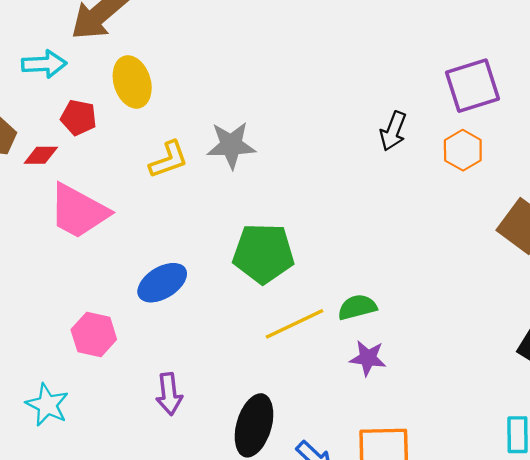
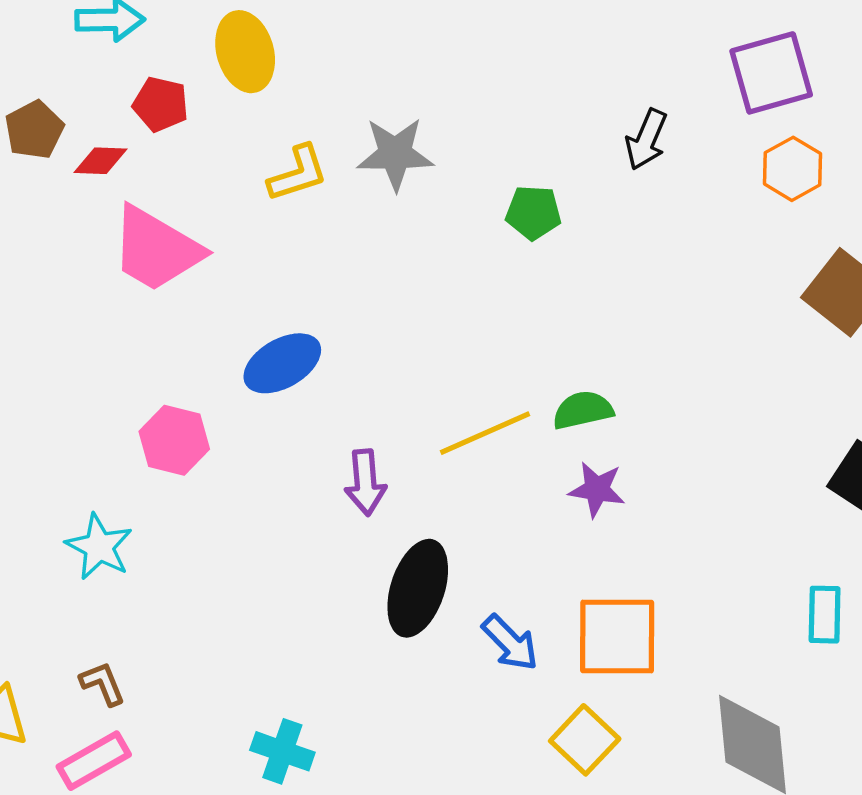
orange hexagon: (463, 150) -> (793, 169), moved
green pentagon: (263, 253) -> (533, 213), moved, size x0.6
purple arrow: (169, 394) -> (365, 482), moved

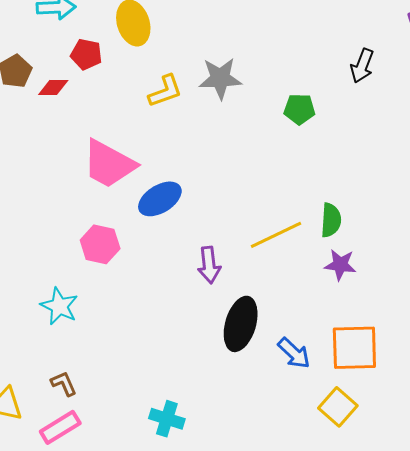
pink trapezoid: (156, 249) -> (109, 164), moved
green semicircle: (583, 410) -> (331, 220), turned 108

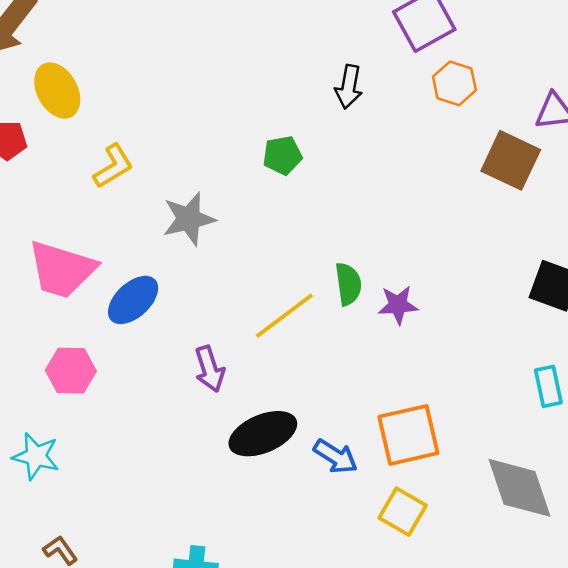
gray star: (220, 78) -> (189, 219), moved
purple star: (340, 265) -> (398, 305), moved
black ellipse: (241, 324) -> (263, 434), turned 62

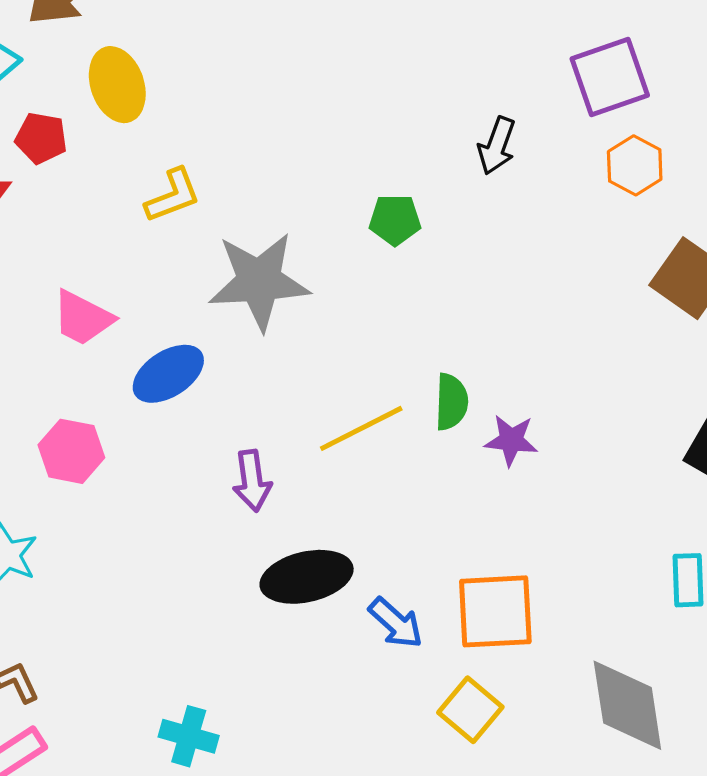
gray star: (189, 219) -> (259, 281), size x1.4
pink trapezoid: (62, 269) -> (83, 318), size x0.7

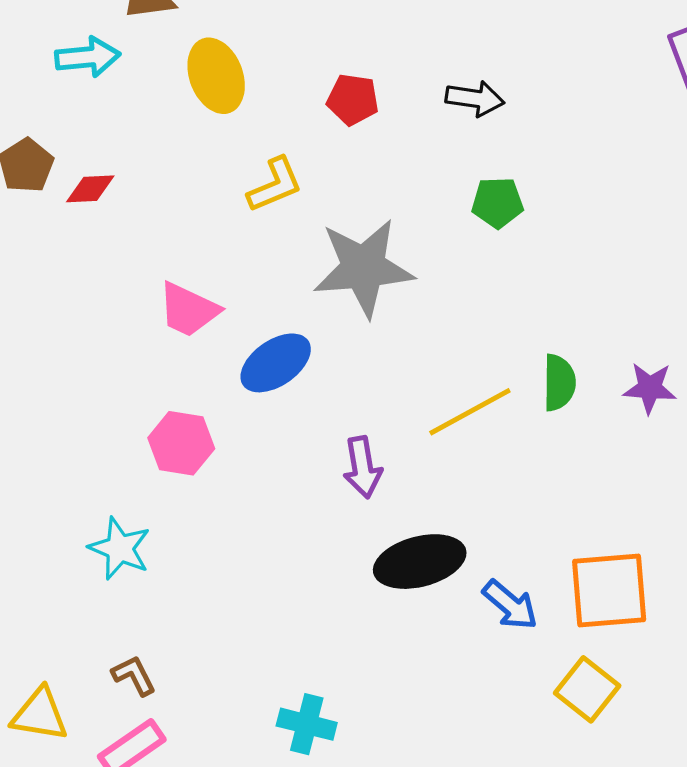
red pentagon: (41, 138) -> (353, 100), moved
black arrow: (497, 146) -> (475, 99), moved, turned -100
purple star: (511, 440) -> (650, 388), moved

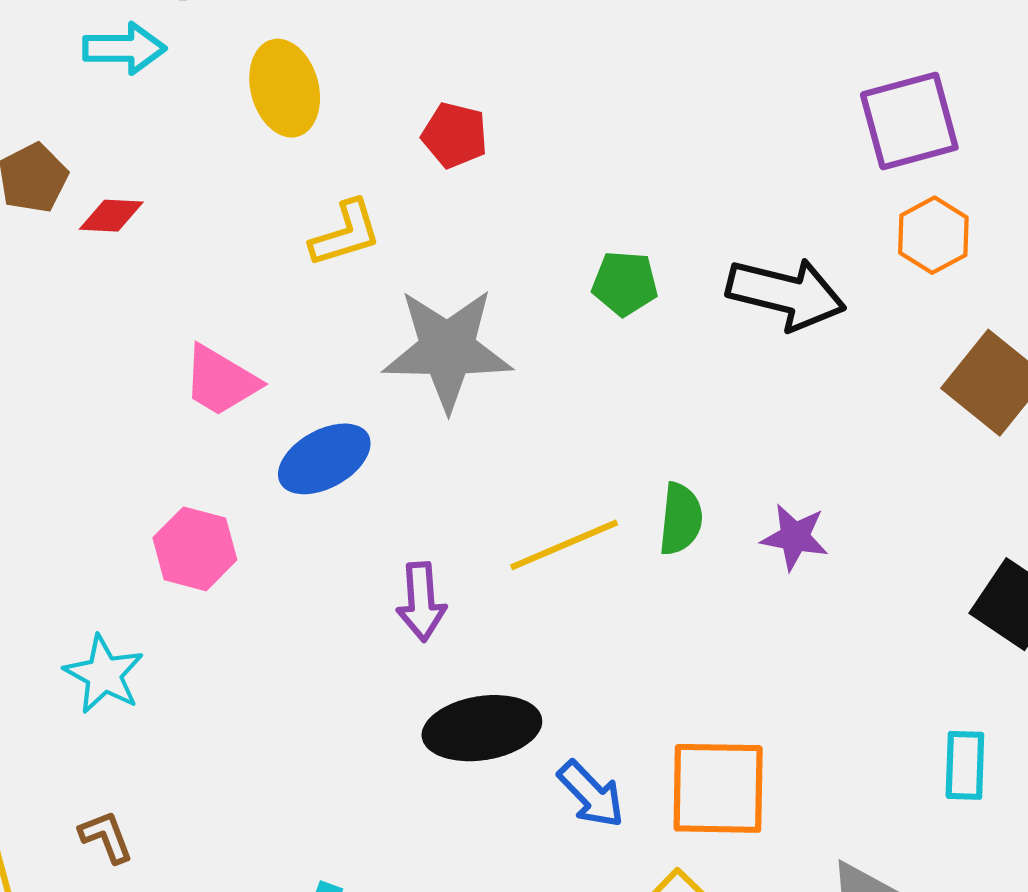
black arrow: (475, 99) -> (786, 294), moved, size x1.6

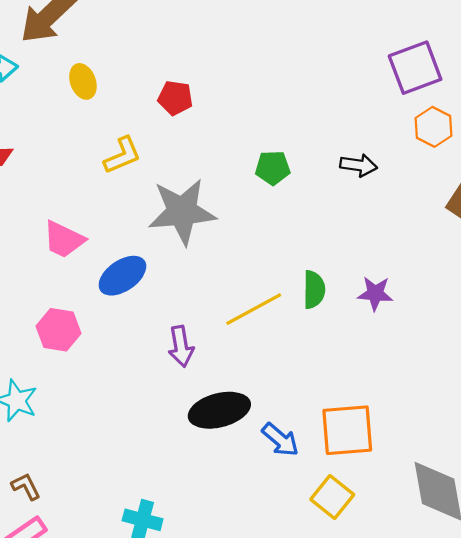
yellow ellipse: (285, 88) -> (83, 81), size x0.7
black arrow: (786, 294) -> (359, 165), size x0.6

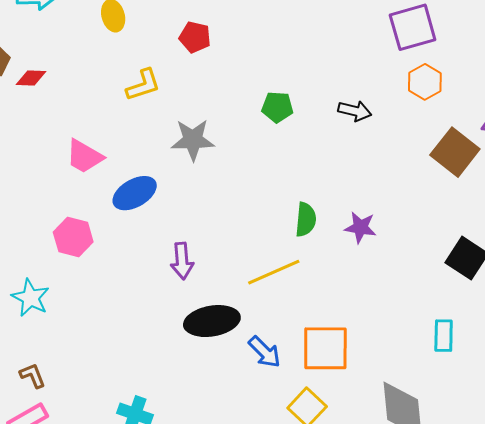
gray star: (182, 212) -> (193, 140), size x0.7
yellow line: (254, 309) -> (274, 272), moved

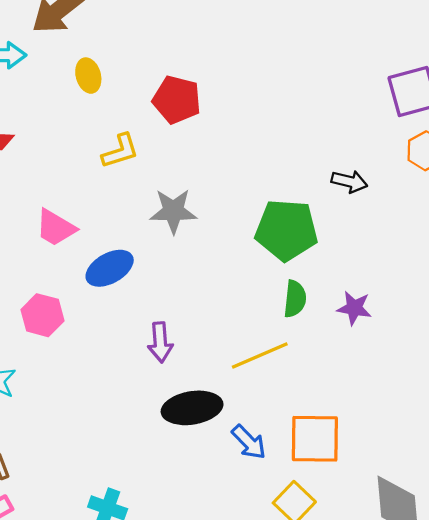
red pentagon: (195, 37) -> (177, 100), size x1.4
green pentagon: (277, 107) -> (286, 230), moved, size x1.8

